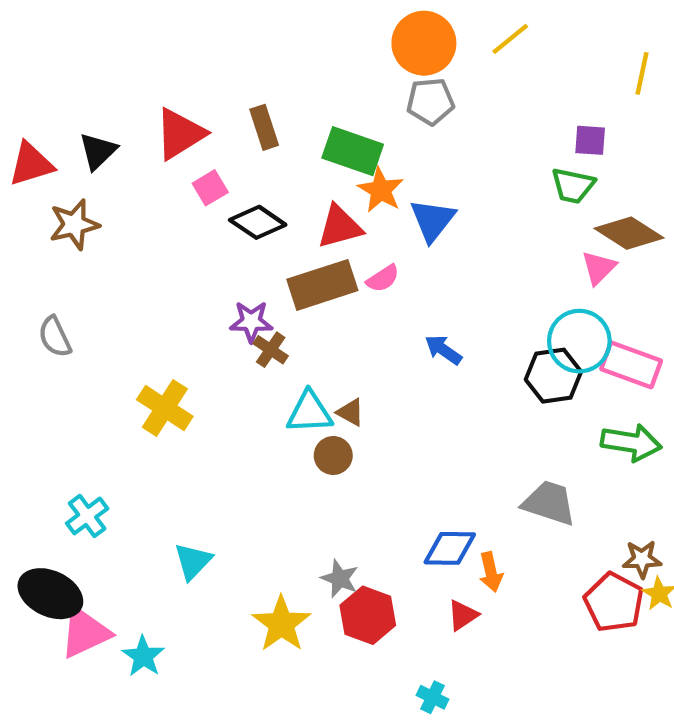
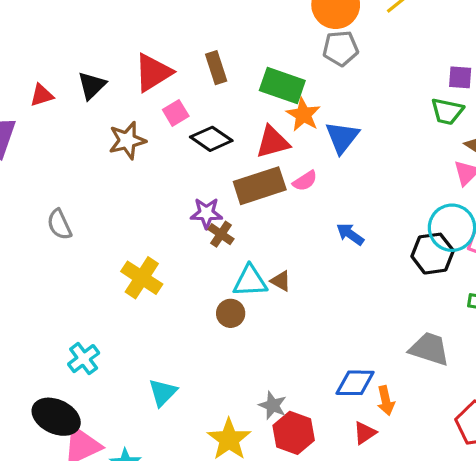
red triangle: (31, 164) -> (42, 95), size x0.7
brown star: (74, 225) -> (127, 140), moved
brown circle: (333, 455) -> (231, 313), moved

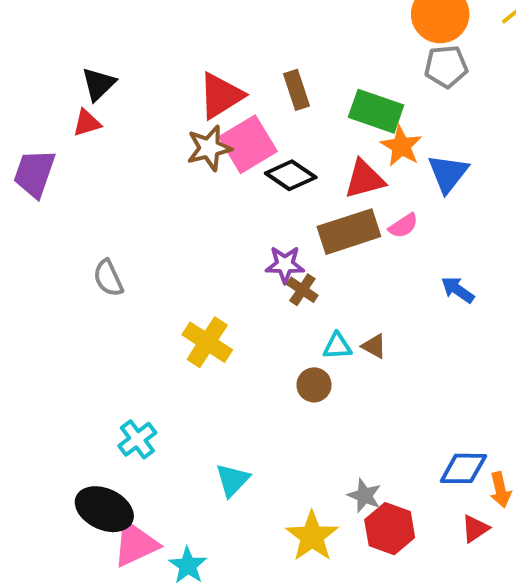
black triangle: (92, 86) -> (98, 84), moved
pink square: (176, 113) -> (248, 144), size x1.8
brown star: (127, 140) -> (209, 148), moved
cyan triangle: (250, 281) -> (337, 346), size x0.7

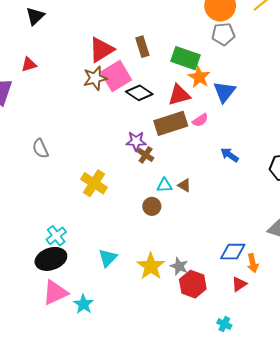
black triangle: (98, 84) -> (35, 16), moved
black ellipse: (104, 509) -> (51, 259), moved, turned -44
yellow star: (312, 536) -> (151, 266), moved

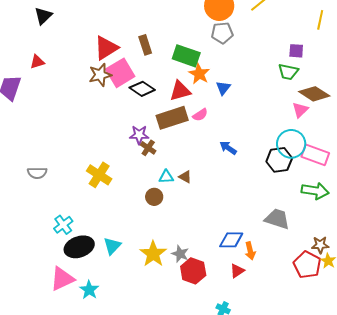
blue triangle: (224, 92) -> (223, 88), size x0.7
gray semicircle: (40, 149) -> (37, 173), moved, turned -66
black ellipse: (51, 259) -> (79, 247), moved

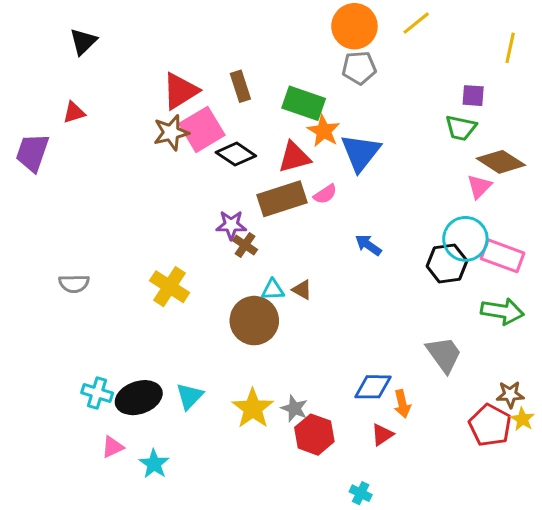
blue triangle: (223, 88) -> (361, 153), size x1.8
brown circle: (154, 197) -> (254, 321), size x1.8
gray trapezoid: (277, 219) -> (444, 354), turned 36
cyan cross: (63, 225) -> (97, 393), moved, turned -36
pink triangle: (62, 279) -> (113, 447), size x0.6

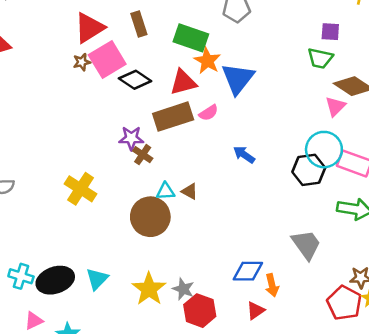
brown star: (171, 133) -> (82, 62), size x0.6

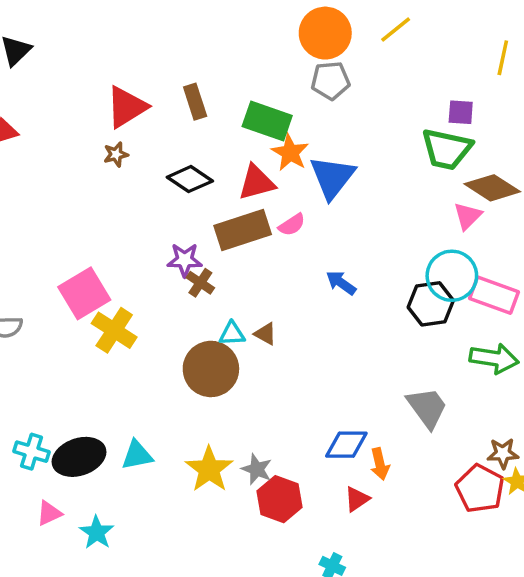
green trapezoid: (320, 58) -> (447, 149), size x1.4
pink square: (107, 60) -> (84, 293), moved
cyan triangle: (97, 279) -> (137, 455), turned 35

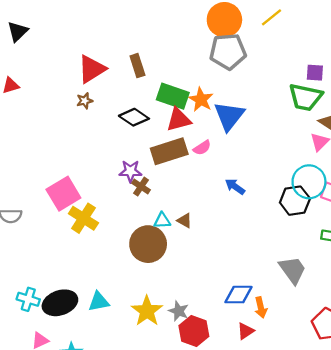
gray pentagon: (330, 81) -> (228, 51), size x1.4
green rectangle: (267, 121) -> (173, 96), moved

